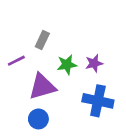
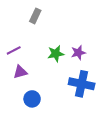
gray rectangle: (42, 40) -> (35, 16), moved
purple triangle: (42, 87) -> (20, 72), moved, size x0.6

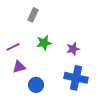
green star: (56, 54) -> (44, 43), moved
blue circle: (32, 99) -> (36, 85), moved

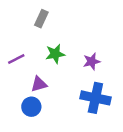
purple triangle: (19, 67) -> (39, 84), moved
blue circle: (36, 85) -> (31, 107), moved

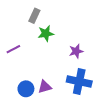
green star: (55, 54) -> (46, 33), moved
purple triangle: (39, 84) -> (45, 87), moved

